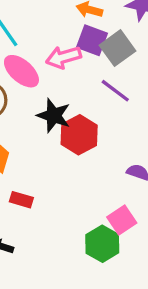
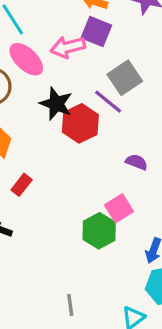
gray square: (117, 48) -> (125, 78), moved
purple line: (115, 91) -> (108, 102), moved
red rectangle: (21, 200) -> (22, 185), turned -70

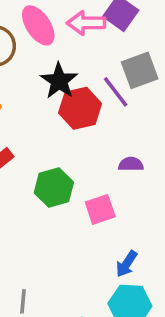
purple semicircle: (136, 162) -> (131, 164), turned -35
green hexagon: (99, 231) -> (54, 188), moved

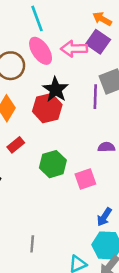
purple line: (116, 92) -> (95, 97), turned 40
red hexagon: (80, 108) -> (47, 108), moved

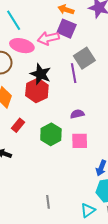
pink ellipse: (41, 51) -> (22, 46), turned -30
purple semicircle: (106, 147) -> (77, 114), moved
pink square: (85, 179) -> (80, 141), turned 30

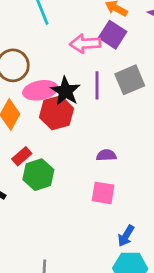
pink ellipse: (22, 46) -> (40, 90), moved, turned -35
purple line: (74, 73) -> (97, 85), moved
green hexagon: (51, 134) -> (38, 175), moved

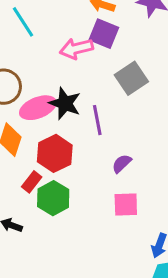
purple line: (97, 85) -> (97, 120), moved
red hexagon: (57, 113) -> (55, 153), moved
purple semicircle: (106, 155) -> (122, 164), turned -30

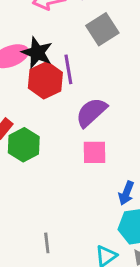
red hexagon: (55, 153) -> (45, 80), moved
purple semicircle: (122, 164) -> (91, 112), size x1.6

